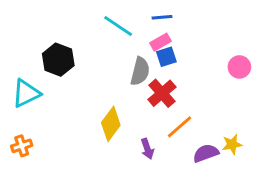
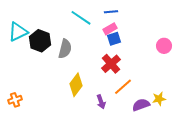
gray semicircle: (140, 71) -> (65, 49), moved
cyan triangle: (26, 93) -> (18, 32), moved

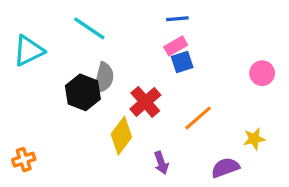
cyan line: (81, 18) -> (89, 28), moved
black hexagon: (40, 41) -> (83, 92), moved
red cross: (111, 64) -> (145, 102), moved
orange line: (123, 87) -> (198, 118), moved
yellow star: (159, 99) -> (254, 139), moved

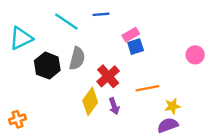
blue line: (177, 19) -> (101, 14), moved
black hexagon: (83, 92) -> (47, 66), moved
orange line: (198, 118) -> (147, 88), turned 30
yellow star: (254, 139) -> (172, 106), moved
purple arrow: (161, 163) -> (114, 106), moved

